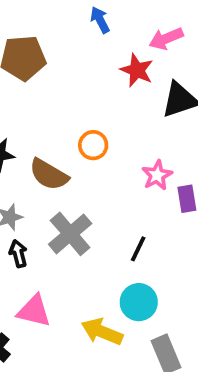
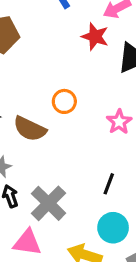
gray cross: (70, 234) -> (48, 203), moved

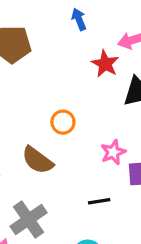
brown semicircle: (30, 129) -> (38, 160), moved
black line: (109, 184) -> (99, 201), moved, turned 50

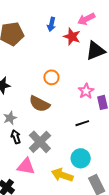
blue arrow: (79, 19) -> (51, 24), moved, turned -136

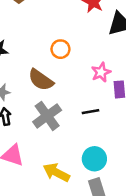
gray cross: (40, 142) -> (47, 116), moved
cyan circle: (81, 158) -> (94, 159), moved

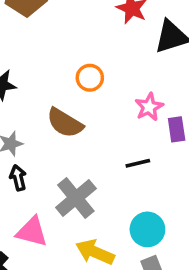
gray cross: (47, 116) -> (76, 198), moved

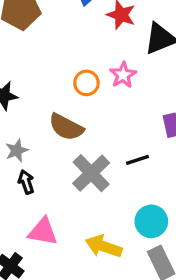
pink star: (149, 107) -> (123, 75), moved
gray cross: (76, 198) -> (91, 173), moved

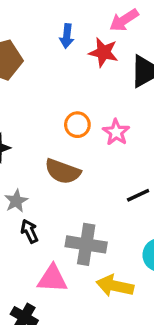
pink star: (123, 75) -> (116, 132), moved
gray cross: (91, 173) -> (86, 244), moved, turned -30

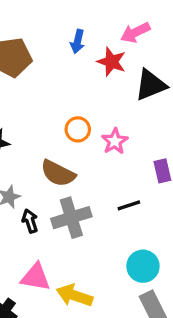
black arrow: (29, 231) -> (30, 221), moved
gray cross: (86, 244) -> (71, 218), moved, turned -33
yellow arrow: (115, 286) -> (74, 295), moved

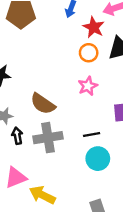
orange circle: (78, 129) -> (89, 53), moved
cyan circle: (143, 266) -> (98, 159), moved
pink triangle: (36, 277) -> (16, 178), turned -40

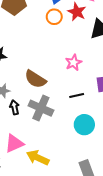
orange circle: (89, 53) -> (54, 17), moved
black line: (92, 135) -> (77, 96), moved
gray cross: (48, 138) -> (41, 108), turned 35

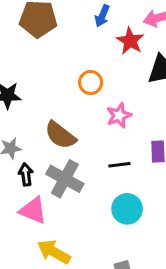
orange circle: (54, 17) -> (91, 83), moved
pink triangle: (14, 143) -> (33, 211), moved, turned 42

